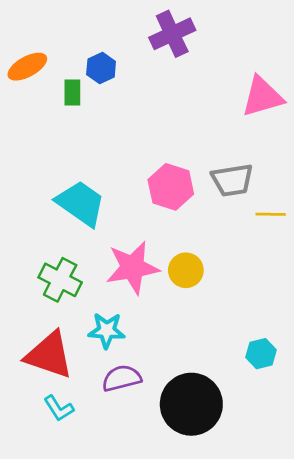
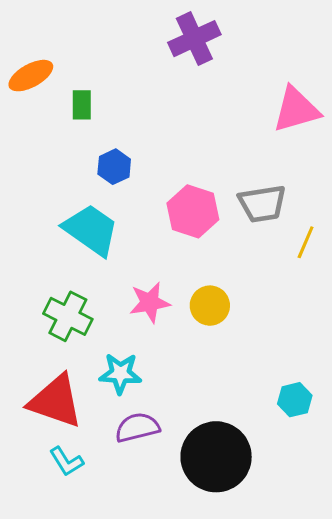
blue hexagon: (101, 68) -> (114, 167), moved
yellow line: (271, 214) -> (306, 242), turned -68
pink star: (133, 268) -> (150, 302), size x0.7

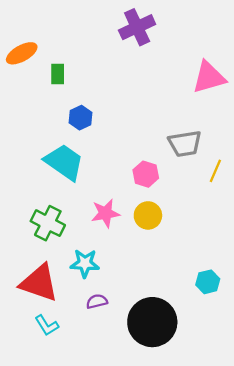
pink hexagon: (193, 211) -> (146, 174), moved, size x0.7
purple semicircle: (137, 427) -> (97, 301), size x0.7

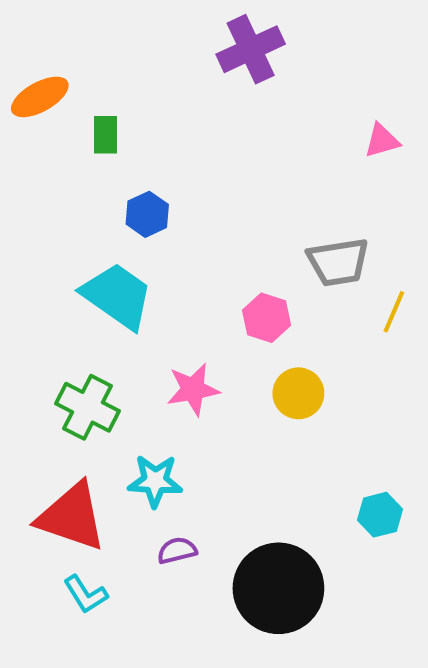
pink triangle: (209, 77) -> (382, 141), size x0.6
yellow circle: (148, 215) -> (298, 393), moved

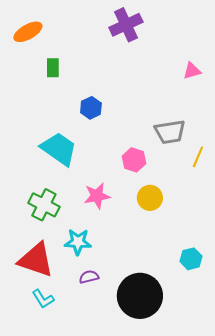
orange ellipse: (40, 97) -> (28, 32), moved
blue hexagon: (147, 214) -> (91, 108), moved

